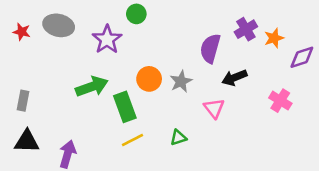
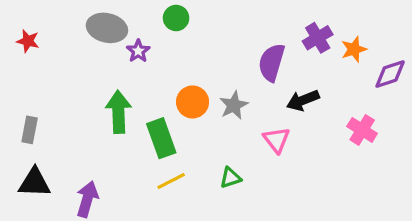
gray ellipse: (59, 25) -> (107, 28), moved
purple star: (107, 39) -> (138, 51), size x0.6
green arrow: (92, 87) -> (118, 112), turned -72

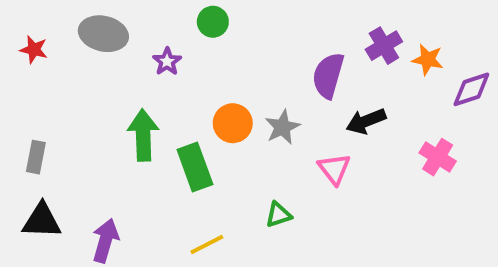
gray ellipse: (107, 28) -> (103, 34), moved
orange star: (354, 49) -> (428, 60), turned 30
yellow line: (171, 181) -> (207, 245), moved

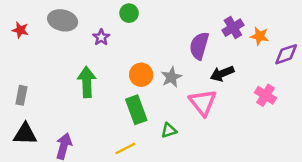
green rectangle: (195, 167) -> (136, 110), moved
pink triangle: (334, 169) -> (203, 103), size x1.4

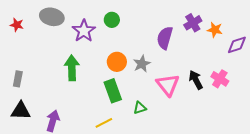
green circle: (129, 13) -> (112, 20), moved
purple star: (101, 37) -> (84, 31), size x1.6
black arrow: (222, 74) -> (196, 80), moved, turned 84

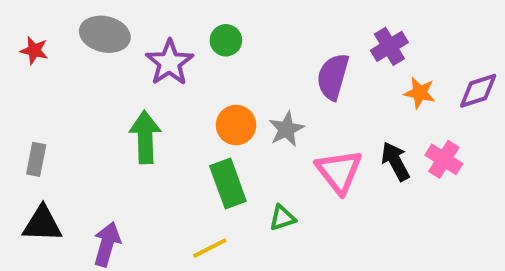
orange star: (215, 30) -> (420, 93), moved

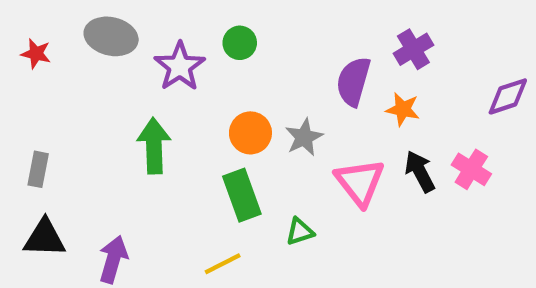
orange star: (420, 93) -> (403, 109), moved

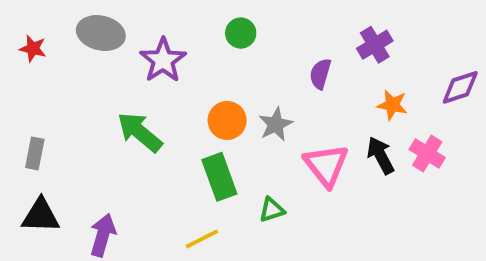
green circle: (240, 43) -> (241, 33), moved
purple semicircle: (353, 81) -> (320, 74), size x0.7
orange star: (403, 109) -> (392, 105), moved
green arrow: (154, 146) -> (140, 132), turned -48

